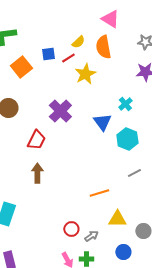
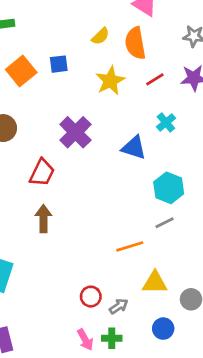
blue square: (48, 54) -> (59, 64), moved
red line: (68, 58) -> (155, 79), moved
blue triangle: (102, 122) -> (134, 148), turned -36
cyan hexagon: (127, 139) -> (169, 188), moved
gray line: (134, 173) -> (165, 223), moved

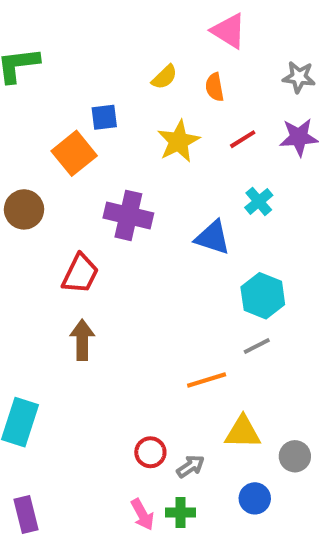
orange semicircle: (135, 43) -> (215, 87), size x0.6
orange square: (21, 71) -> (74, 153), moved
purple cross: (75, 132) -> (128, 215), turned -32

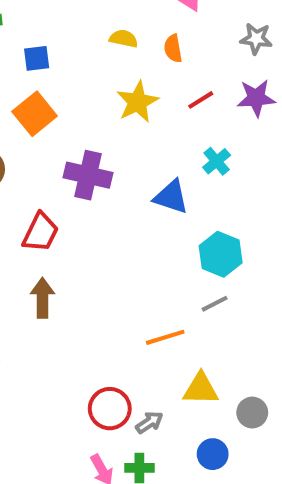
yellow semicircle: (164, 77) -> (124, 39), turned -124
blue square: (104, 117) -> (37, 58), moved
red circle: (150, 452) -> (110, 409), size x1.4

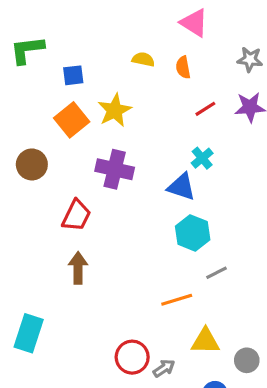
yellow star: (137, 102) -> (115, 110), moved
cyan cross: (217, 161) -> (202, 158), moved
cyan hexagon: (221, 254) -> (193, 233), moved

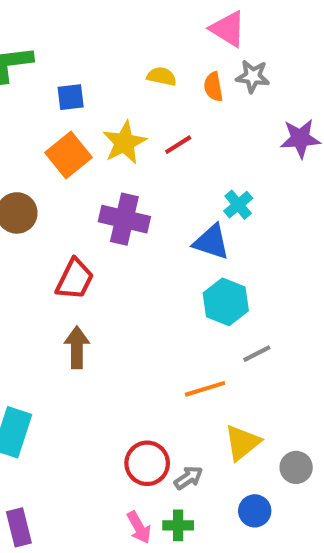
gray star: (250, 59) -> (253, 76), moved
red line: (205, 109) -> (178, 145), moved
yellow triangle: (205, 341) -> (242, 443), turned -40

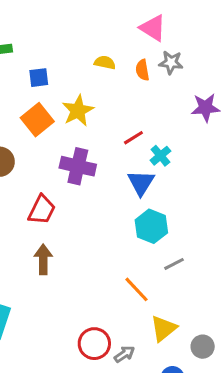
red line: (178, 145) -> (133, 138), moved
blue triangle: (211, 242) -> (141, 183), turned 44
orange line: (205, 389) -> (136, 289), turned 64

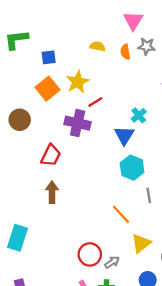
pink triangle: (153, 28) -> (133, 21), turned 30
red line: (133, 138) -> (95, 102), moved
gray line: (174, 264) -> (149, 195), turned -72

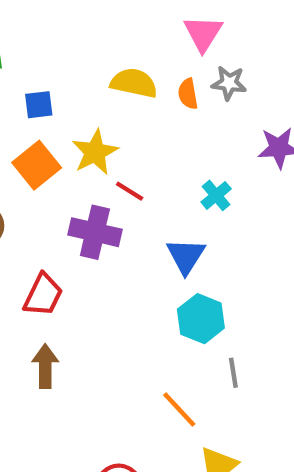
yellow semicircle: (98, 46) -> (134, 83), size x1.5
red line: (95, 102) -> (130, 191), turned 64
cyan cross: (139, 115) -> (216, 195), moved

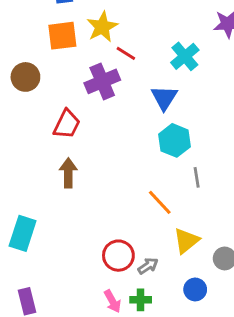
orange square: (37, 165) -> (62, 36), turned 32
cyan cross: (216, 195) -> (185, 56), size x1.4
purple cross: (95, 232) -> (102, 81), turned -36

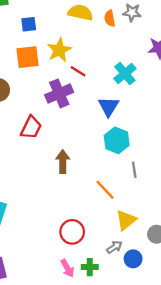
brown arrow: (68, 173) -> (63, 162), moved
gray arrow: (148, 266) -> (114, 247), moved

